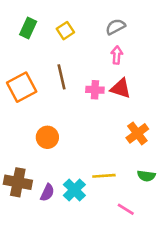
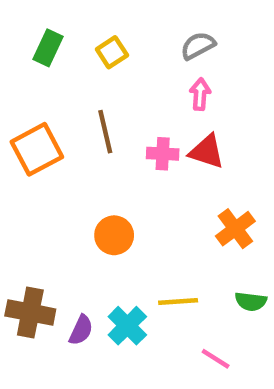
orange circle: (47, 137) -> (114, 235), moved

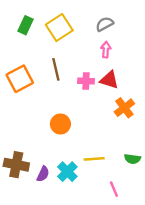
yellow square: (112, 52) -> (59, 28), size x1.6
orange cross: (235, 229) -> (124, 108), moved
pink line: (216, 359) -> (114, 189), turned 35

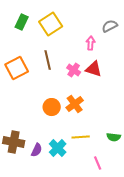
gray semicircle: (105, 24) -> (110, 26), moved
pink cross: (86, 81) -> (74, 70), turned 32
orange cross: (124, 108) -> (75, 104), moved

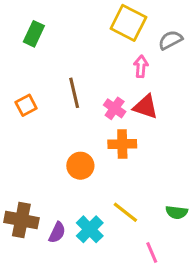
yellow square: (51, 24) -> (128, 23), moved, turned -30
orange square: (17, 68) -> (26, 105), size x0.6
orange cross: (75, 104) -> (122, 144), moved, turned 36
yellow line: (81, 137) -> (125, 212), turned 42

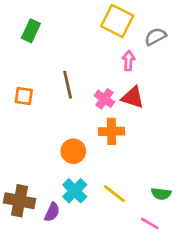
orange square: (26, 105) -> (24, 96), turned 36
cyan cross: (90, 229) -> (75, 191), moved
pink line: (152, 253) -> (150, 223), moved, turned -36

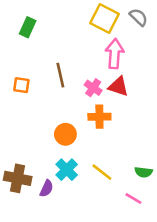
gray semicircle: (155, 37) -> (138, 17), moved, turned 72
pink arrow: (129, 61) -> (115, 54), size x1.6

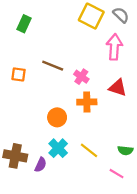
pink arrow: (115, 54) -> (114, 47), moved
brown line: (60, 75) -> (53, 66), turned -55
red triangle: (118, 86) -> (118, 88), moved

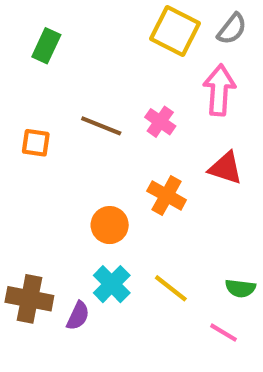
gray semicircle: (121, 15) -> (232, 29), turned 84
pink cross: (81, 77) -> (160, 122), moved
orange cross: (87, 102) -> (167, 195), turned 30

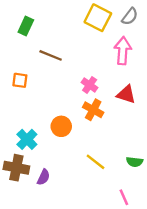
pink cross: (160, 122) -> (90, 85), moved
brown line: (101, 126) -> (51, 55), moved
cyan cross: (112, 284) -> (27, 139), moved
pink line: (223, 333) -> (124, 197), moved, turned 35

